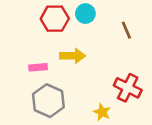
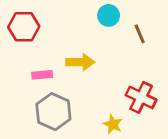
cyan circle: (85, 14) -> (109, 15), moved
red hexagon: (55, 19) -> (24, 27), moved

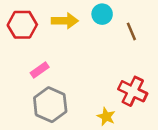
yellow arrow: (80, 62) -> (65, 21), moved
pink rectangle: (42, 75) -> (40, 70), turned -30

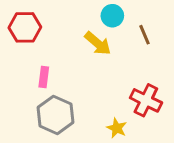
yellow arrow: (65, 21) -> (98, 43), moved, turned 40
pink rectangle: (40, 70) -> (44, 77), turned -48

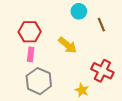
red hexagon: (25, 27) -> (30, 32), moved
yellow arrow: (98, 43) -> (68, 45), moved

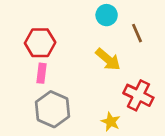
yellow arrow: (68, 45) -> (108, 59), moved

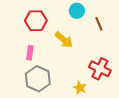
red hexagon: (40, 43) -> (36, 21), moved
yellow arrow: (108, 59) -> (64, 40), moved

